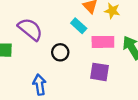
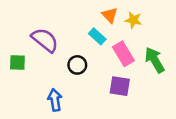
pink rectangle: (103, 42) -> (123, 54), turned 60

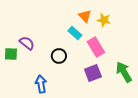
purple semicircle: (45, 40) -> (27, 43), moved, size x0.7
green arrow: (155, 60) -> (124, 72), moved
purple square: (120, 86) -> (93, 73), turned -30

